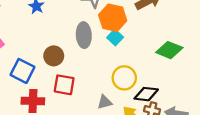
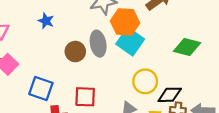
cyan square: (115, 37) -> (130, 42), size x1.6
brown circle: (54, 56) -> (75, 52), moved

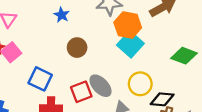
blue star: (46, 21) -> (62, 15), moved
gray ellipse: (98, 44) -> (101, 86), moved, turned -40
red square: (85, 97) -> (81, 92), turned -30

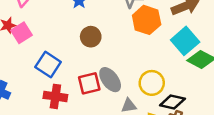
cyan square: (130, 44) -> (185, 41), moved

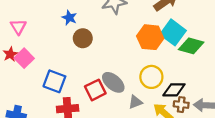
orange hexagon: (147, 20) -> (150, 37), moved
brown circle: (91, 37) -> (83, 38), moved

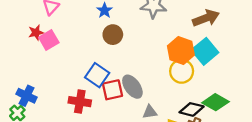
green diamond: (191, 46) -> (216, 102), moved
yellow circle: (151, 77) -> (182, 71), moved
blue square: (54, 81) -> (97, 75), moved

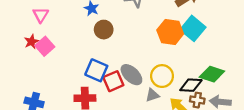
yellow circle: (182, 71) -> (162, 76), moved

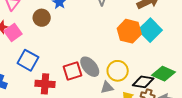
brown circle: (104, 30) -> (42, 18), moved
blue square: (96, 70) -> (28, 60), moved

